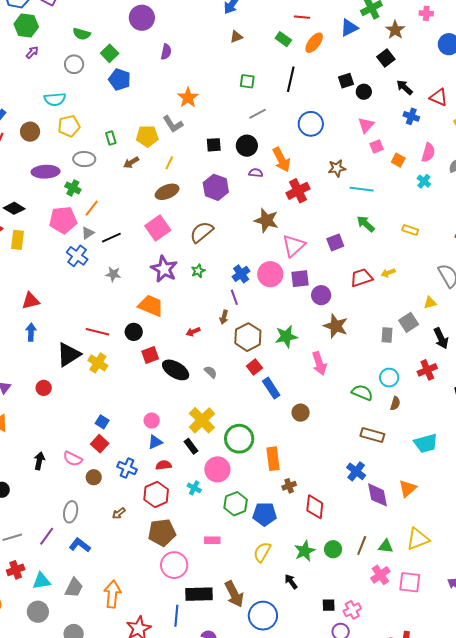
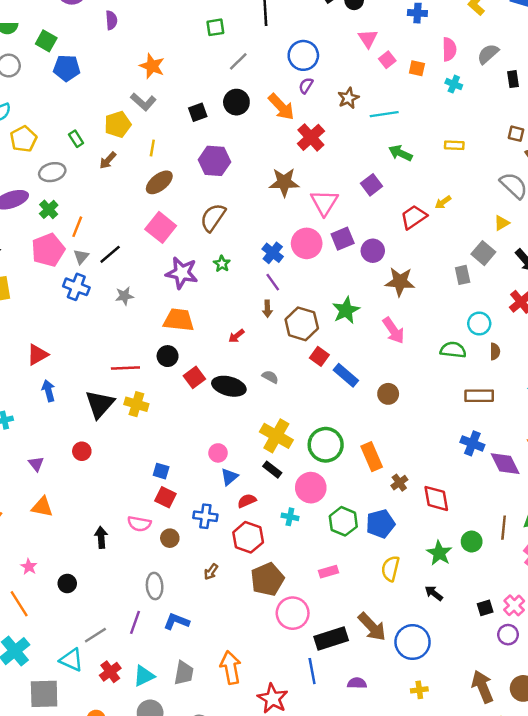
purple semicircle: (256, 173) -> (306, 86), moved, turned -48
green cross: (73, 188) -> (49, 209), turned 35

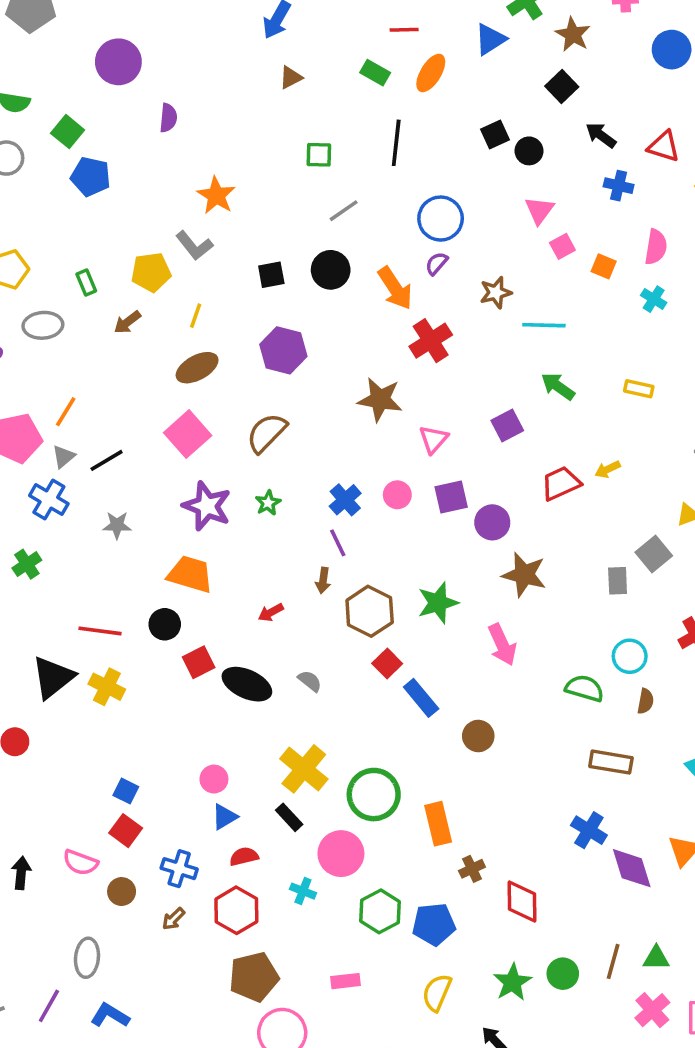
pink triangle: (324, 203) -> (434, 439), size x0.7
green cross: (49, 209) -> (27, 564), moved
pink circle: (307, 243) -> (397, 495), size x0.6
brown arrow: (211, 572) -> (173, 919), moved

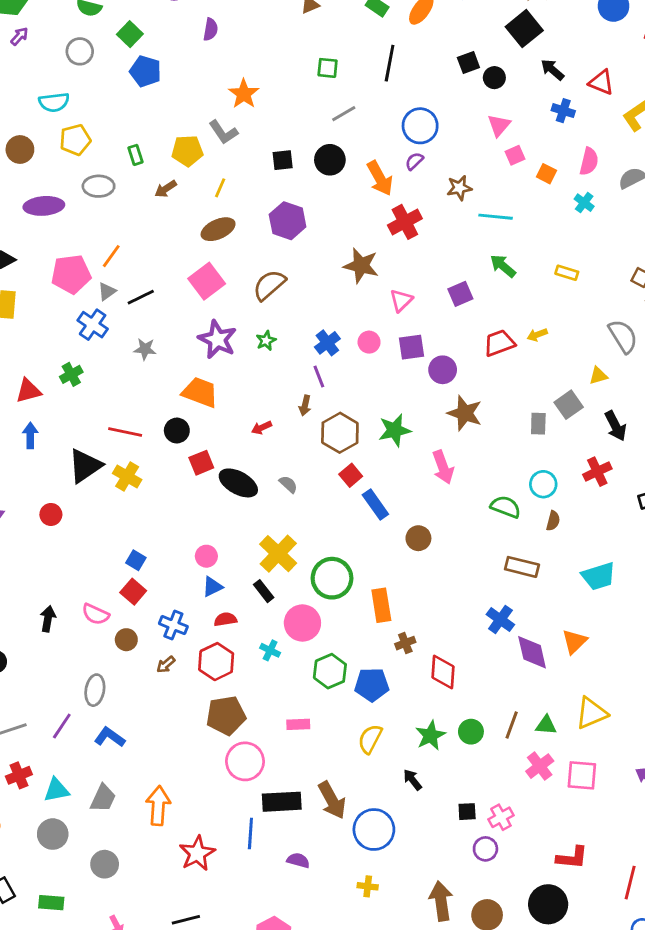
black square: (562, 86) -> (524, 29), size x1.4

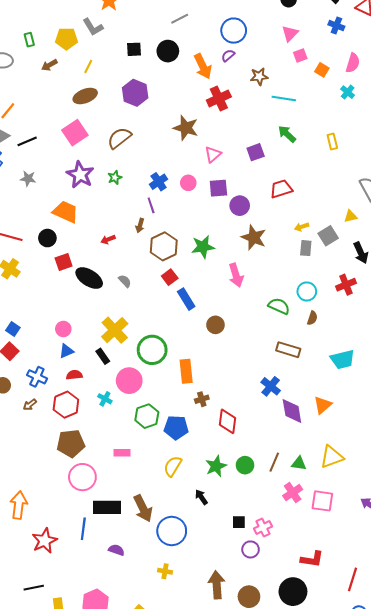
yellow rectangle: (567, 273) -> (332, 141), turned 56
yellow arrow: (537, 335) -> (302, 227), moved

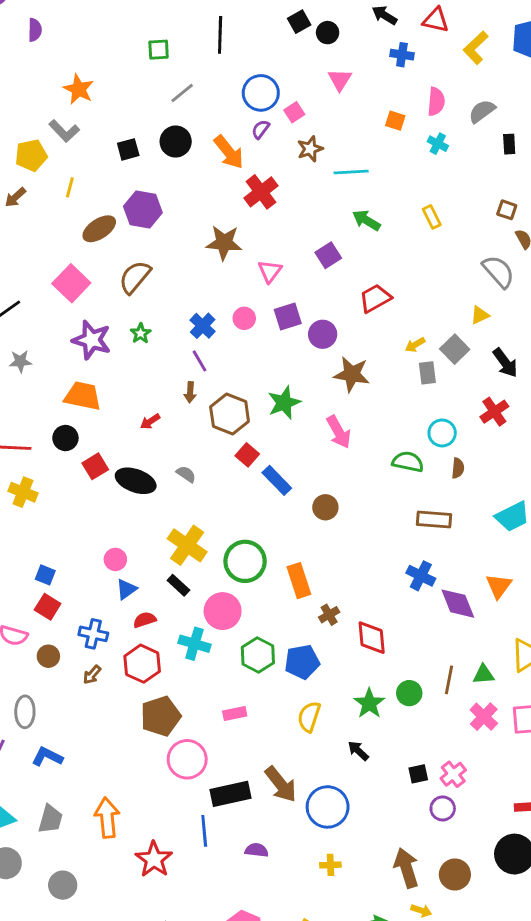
pink square: (300, 55) -> (294, 112), moved
brown ellipse: (85, 96) -> (99, 229), moved
cyan cross: (105, 399) -> (194, 644), size x1.5

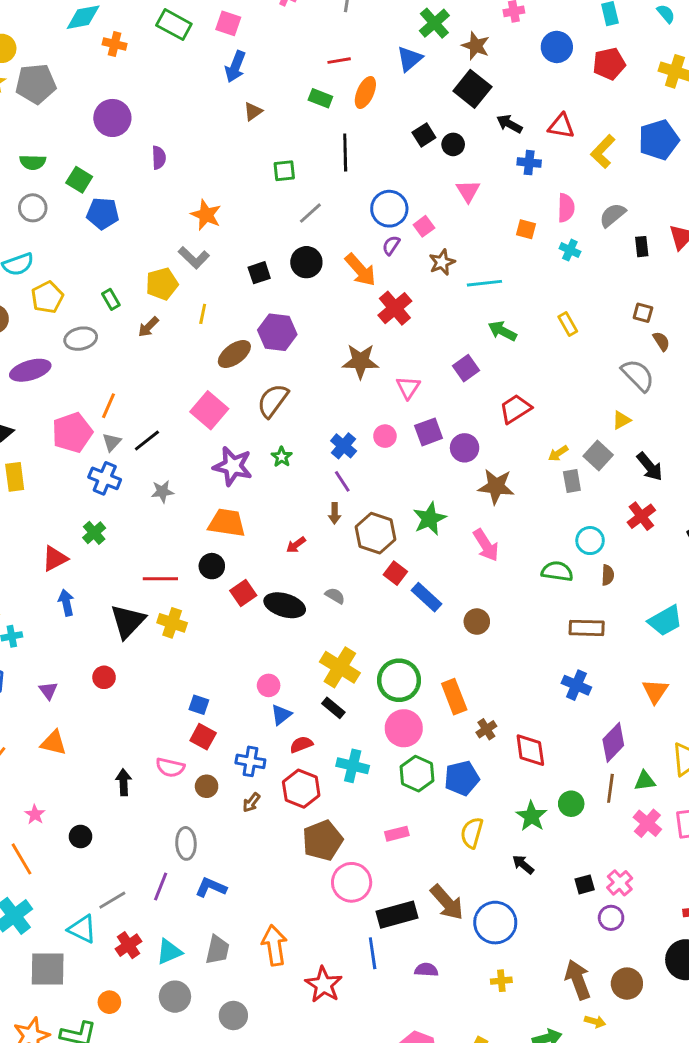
purple diamond: (458, 604) -> (613, 742), moved, turned 69
pink circle: (223, 611) -> (404, 728), moved

